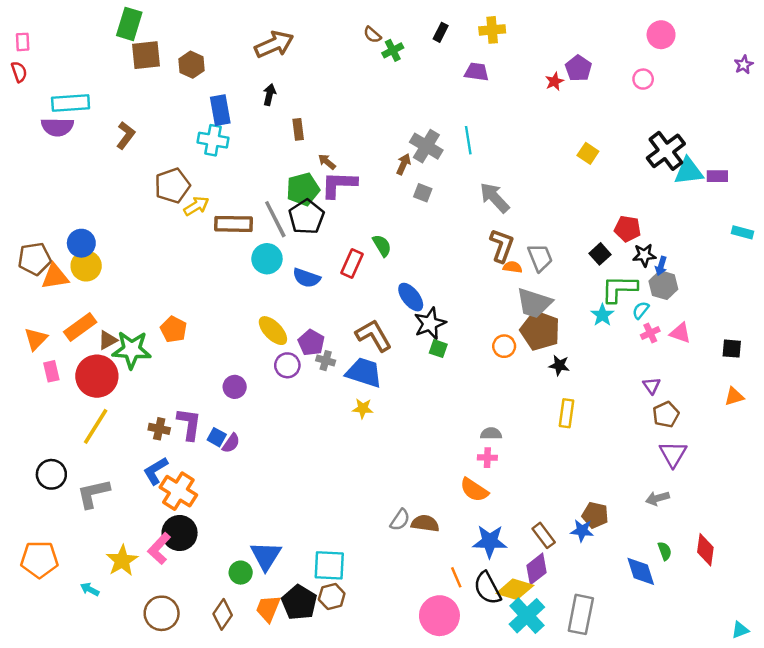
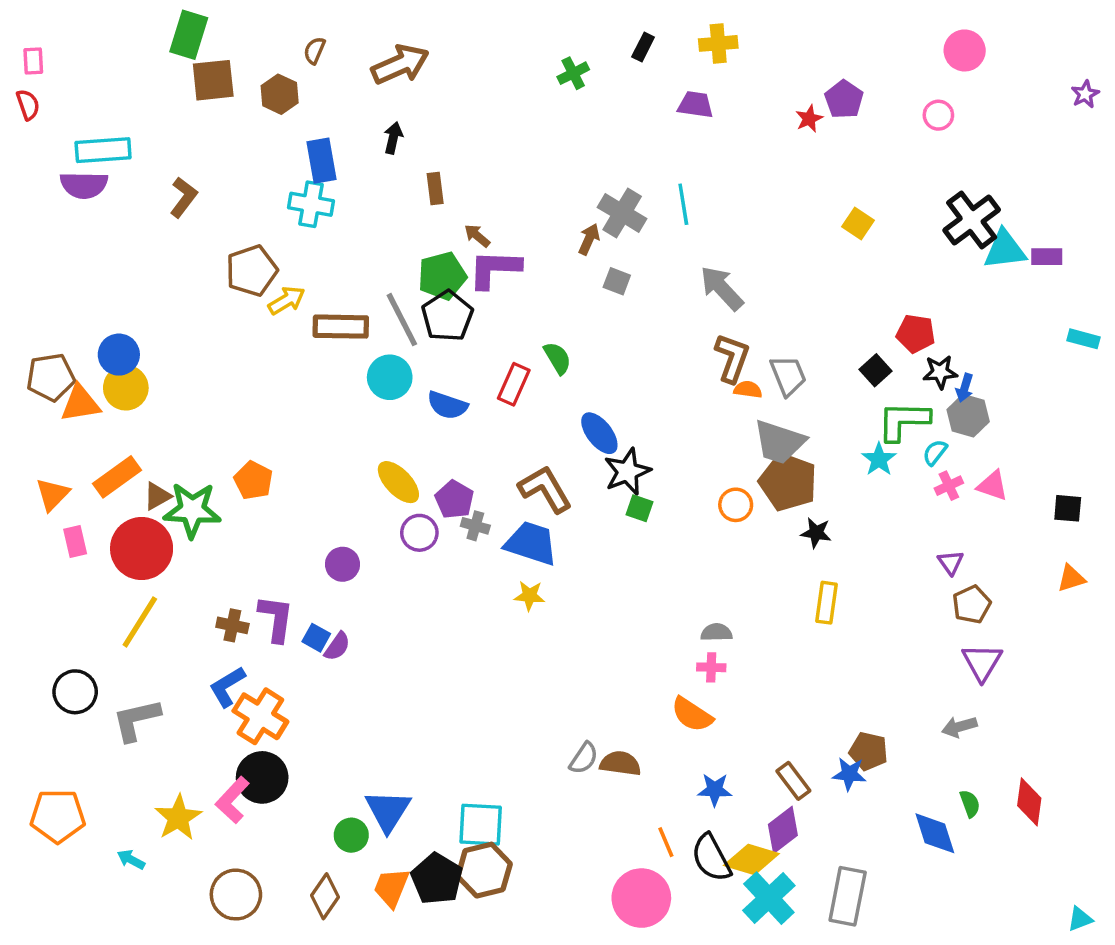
brown semicircle: (372, 35) -> (315, 50), moved, turned 72
blue star: (490, 541) -> (715, 790), size x0.7
brown hexagon: (332, 596) -> (484, 870), size x1.4

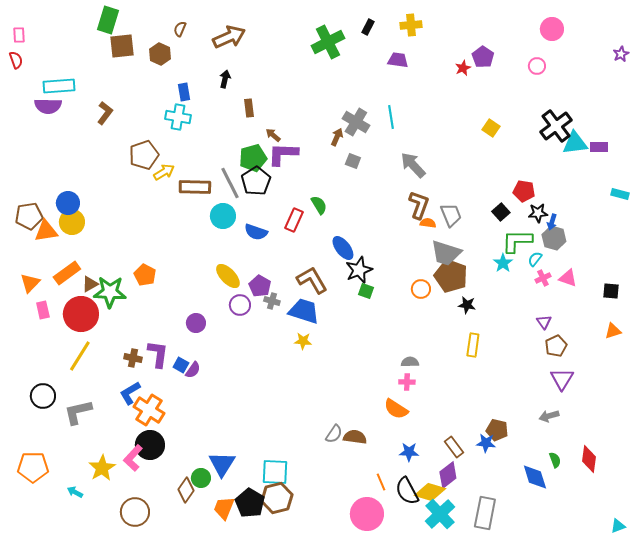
green cross: (573, 73) -> (328, 42), size x1.8
blue rectangle: (322, 161) -> (184, 92), size x0.7
brown diamond: (325, 896) -> (186, 490), moved

